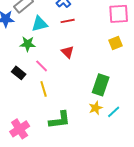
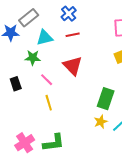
red triangle: (68, 52) -> (73, 66), size x1.5
black rectangle: (19, 73) -> (16, 84), moved, turned 32
green L-shape: (60, 120) -> (54, 143), moved

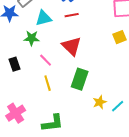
green rectangle: (106, 99) -> (80, 79), moved
pink cross: (25, 143) -> (16, 113), moved

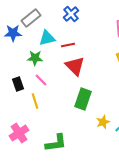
red line: (72, 15) -> (68, 45), moved
pink line: (46, 60) -> (41, 80), moved
yellow line: (48, 83) -> (35, 101), moved

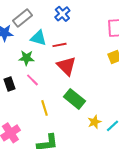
cyan triangle: (47, 38) -> (38, 38), turned 30
green rectangle: (83, 99) -> (74, 99), turned -70
yellow line: (35, 101) -> (44, 108), moved

